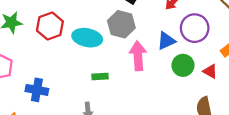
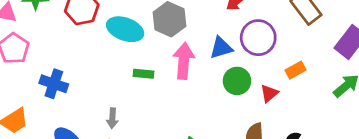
red triangle: (210, 71) -> (269, 93), turned 42
green rectangle: (100, 77) -> (144, 74), moved

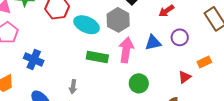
purple circle: (258, 38) -> (180, 37), size x0.7
green rectangle: (144, 74) -> (97, 57), size x1.5
green circle: (237, 81) -> (139, 83), moved

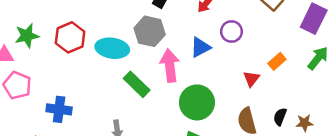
green rectangle: (97, 57) -> (137, 84), turned 50
orange rectangle: (204, 62) -> (277, 61), moved
green circle: (139, 83) -> (197, 102), size x1.4

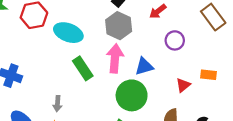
gray hexagon: (150, 31) -> (119, 26), moved
blue triangle: (200, 47) -> (144, 66), moved
orange rectangle: (277, 61) -> (208, 75), turned 35

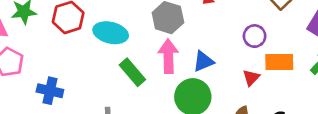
purple circle: (175, 40) -> (255, 36), moved
orange rectangle: (208, 75) -> (279, 62), size x1.5

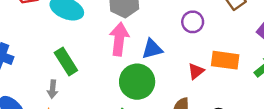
purple circle: (255, 36) -> (193, 22), moved
green rectangle: (132, 72) -> (66, 62), moved

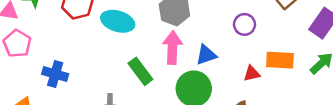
green rectangle: (66, 62) -> (140, 71), moved
red triangle: (196, 71) -> (252, 73), turned 30

